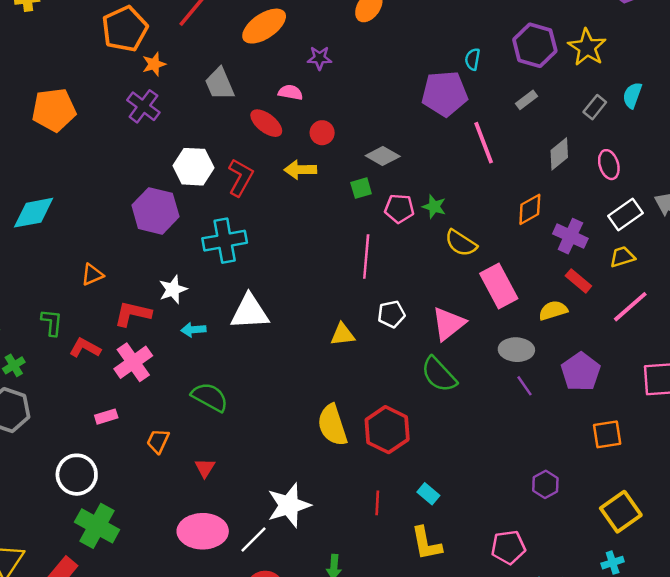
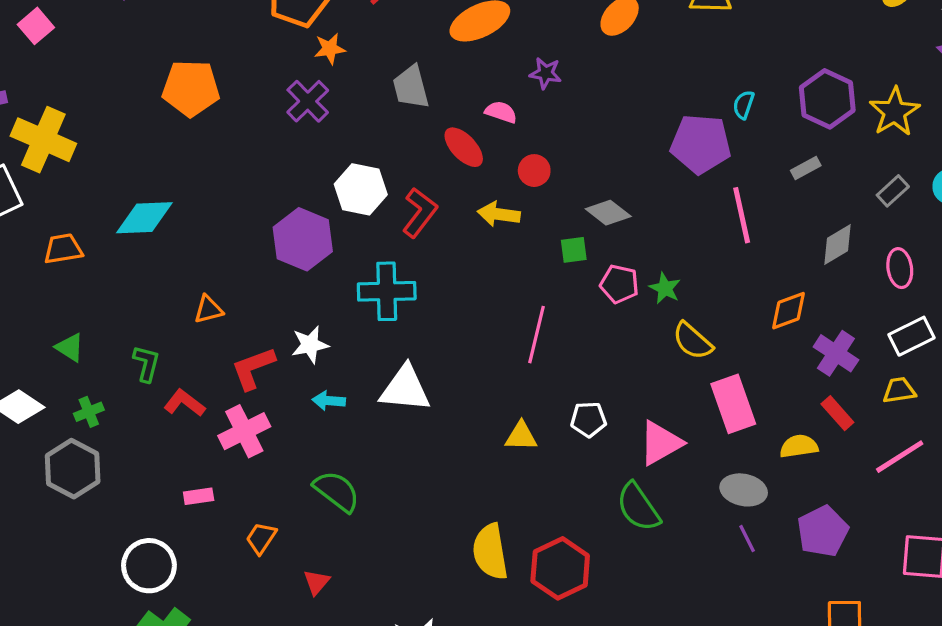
pink line: (366, 256) -> (536, 335), moved
red L-shape: (133, 314) -> (253, 368), turned -42

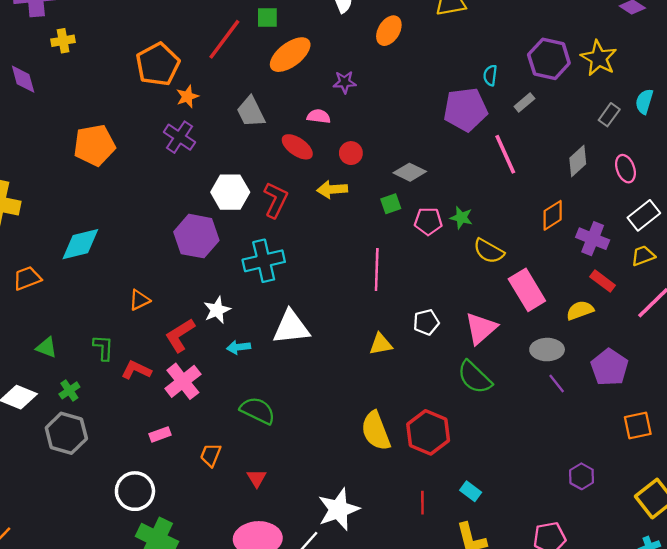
gray rectangle: (806, 168) -> (524, 103), moved

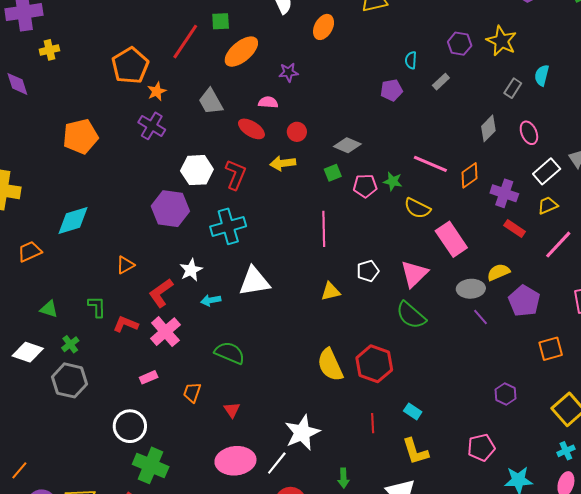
purple hexagon: (549, 59) -> (460, 44), size x0.7
purple pentagon: (465, 110) -> (392, 90), size x0.6
pink line: (505, 154) -> (430, 164), moved, turned -40
yellow semicircle: (580, 310) -> (498, 272), moved

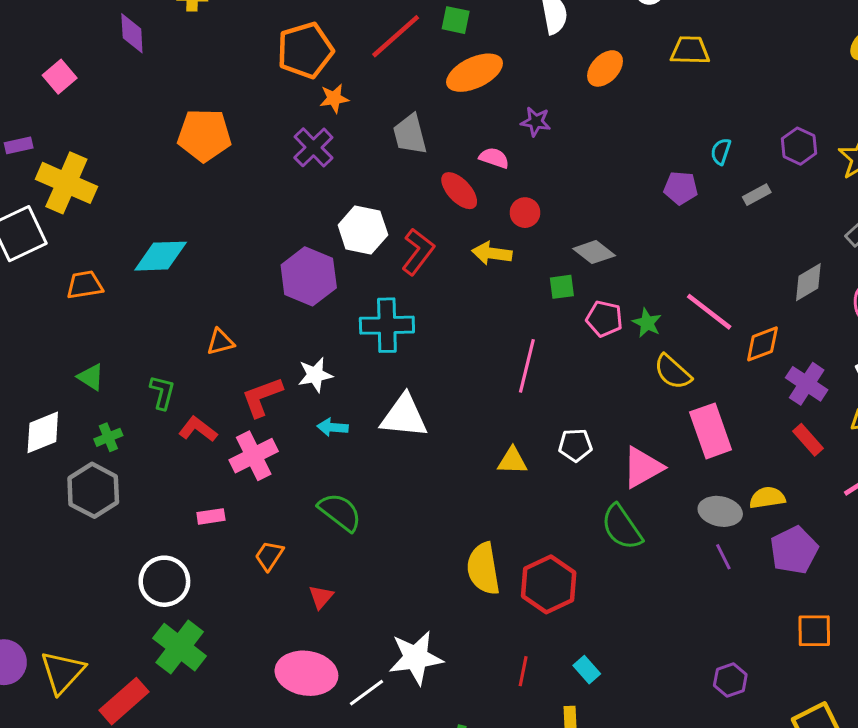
white diamond: (28, 352) -> (43, 432), turned -56

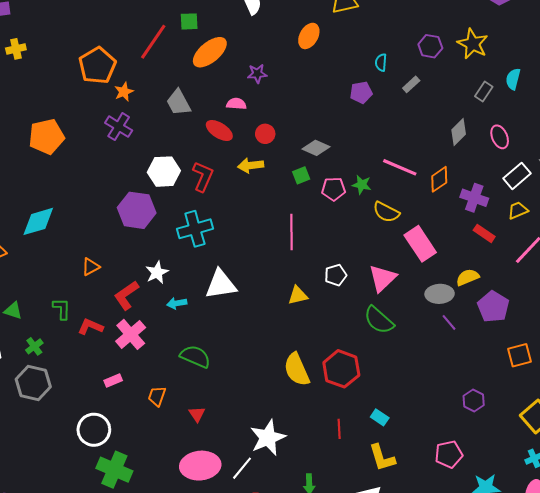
orange ellipse: (605, 68) -> (309, 36), moved

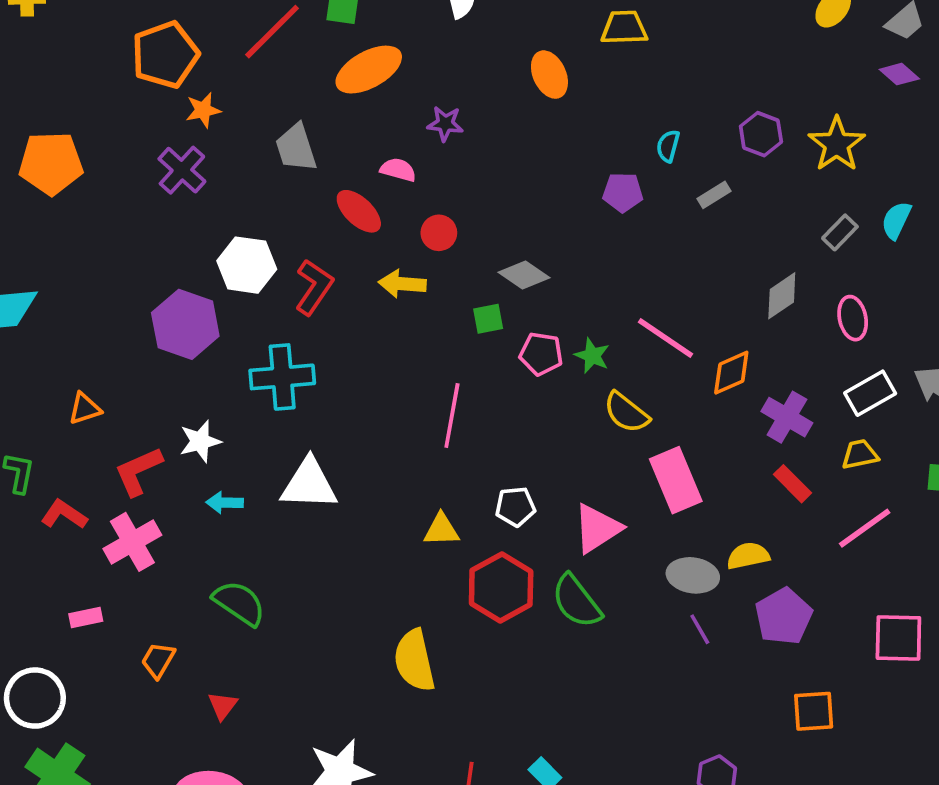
orange ellipse: (309, 36) -> (549, 75), turned -65
red hexagon: (341, 369) -> (501, 588), moved

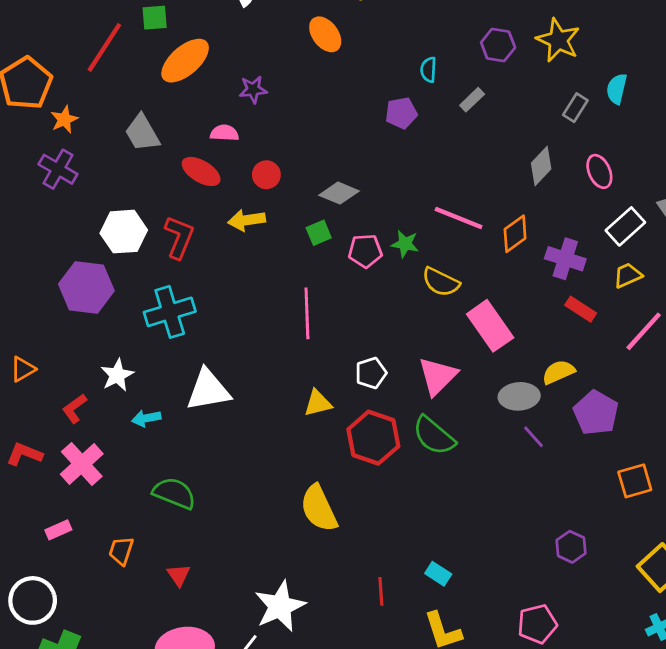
red L-shape: (138, 471) -> (74, 408), size x0.7

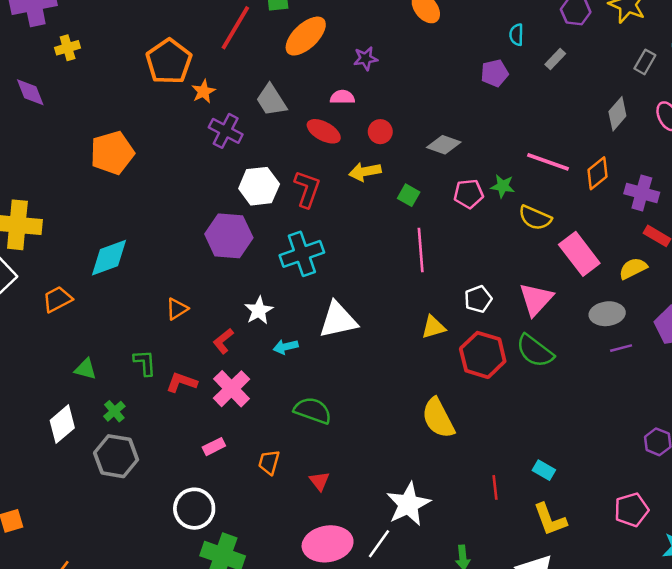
purple cross: (58, 169) -> (226, 131), moved
green square: (319, 233) -> (409, 195), moved, turned -35
yellow semicircle: (558, 372) -> (633, 268), moved
purple line: (533, 437) -> (621, 348), turned -60

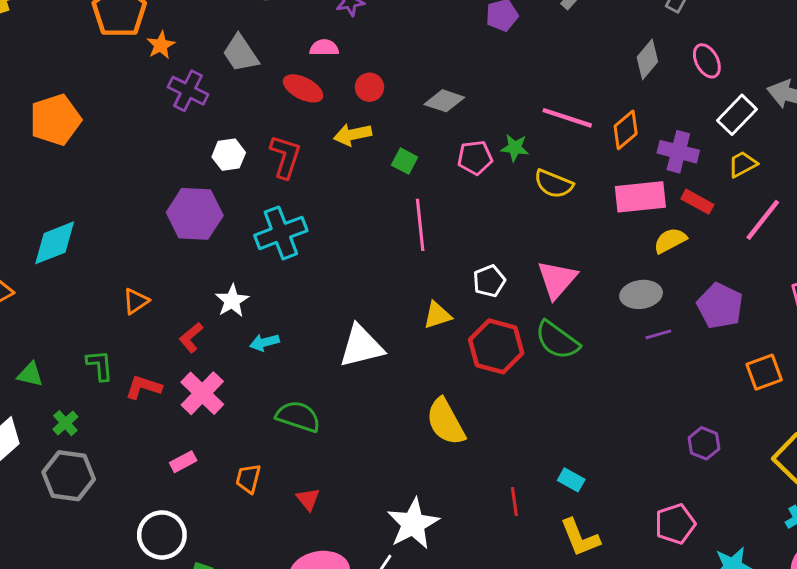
white hexagon: (259, 186) -> (229, 155), size x0.7
pink rectangle: (579, 254) -> (640, 197), moved, turned -57
white triangle: (338, 320) -> (361, 346), moved

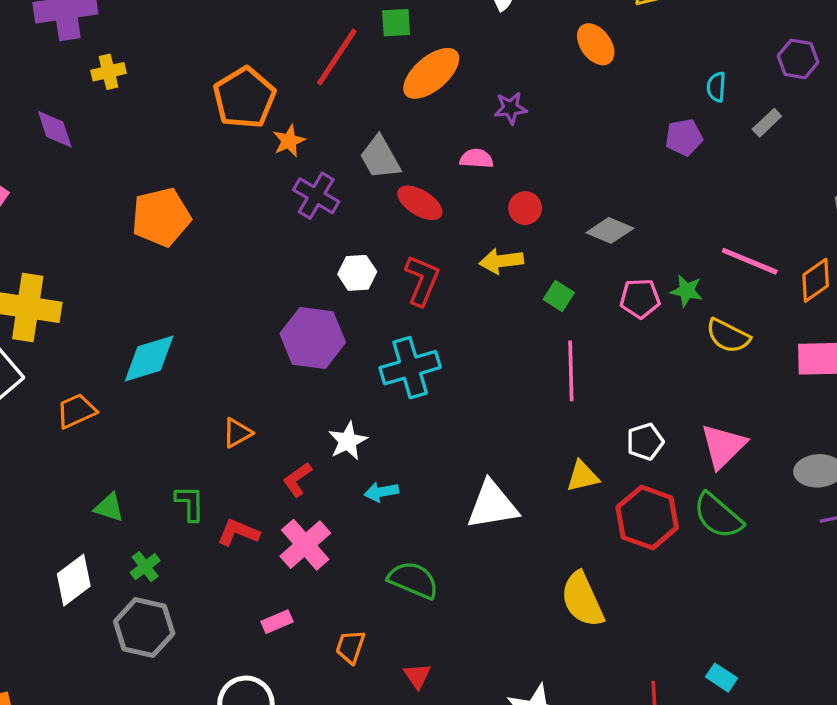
red ellipse: (303, 88) -> (420, 203), moved

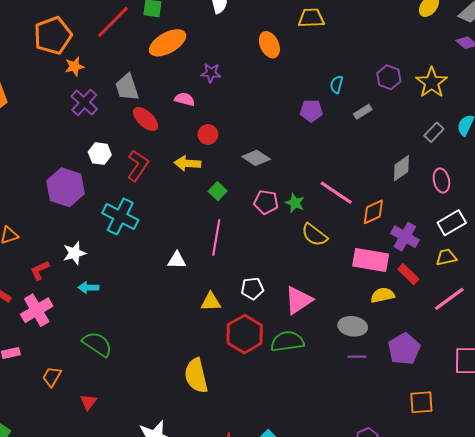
cyan cross: (410, 368) -> (120, 216), turned 32
white triangle: (492, 505) -> (177, 260), moved, size x0.6
green semicircle: (718, 516) -> (287, 341), turned 120

